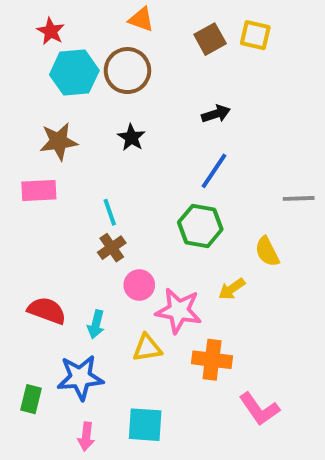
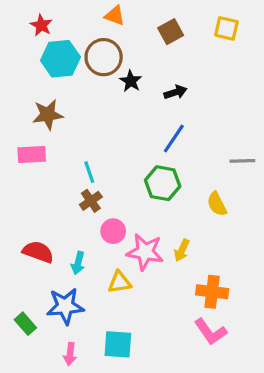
yellow square: (255, 35) -> (226, 28), moved
black star: (131, 137) -> (131, 81), moved
yellow arrow: (232, 289) -> (182, 250), moved, turned -30
orange cross: (212, 360) -> (212, 292), moved
green rectangle: (31, 399) -> (25, 324), turned -55

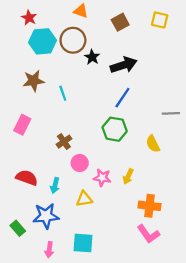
black arrow: (175, 92) -> (124, 65), size x1.6
pink rectangle: (32, 155) -> (22, 125), moved, turned -60
cyan line: (89, 172) -> (63, 93), moved
pink star: (145, 252) -> (102, 178), size x0.7

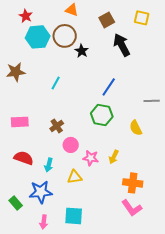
black arrow: (124, 65) -> (122, 45), moved, turned -100
brown star: (34, 81) -> (16, 72), moved
cyan line: (63, 93) -> (56, 83), turned 48
pink rectangle: (22, 125) -> (20, 122), moved, turned 60

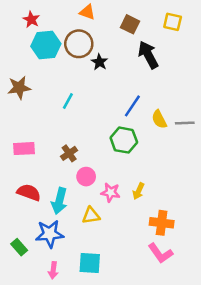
brown square: (107, 20) -> (130, 24), turned -35
yellow semicircle: (136, 128) -> (159, 119), moved
cyan arrow: (49, 165) -> (59, 201), size x1.5

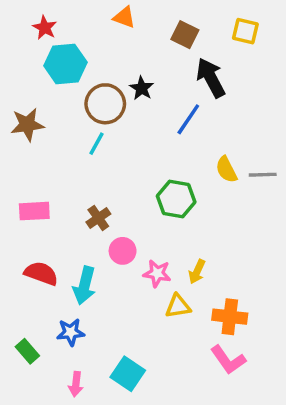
brown circle: (79, 44) -> (105, 104), moved
blue line: (132, 106) -> (188, 119), moved
yellow triangle: (91, 216) -> (178, 306), moved
blue star: (50, 234) -> (71, 332), size x0.7
cyan square: (90, 263) -> (128, 374), turned 30

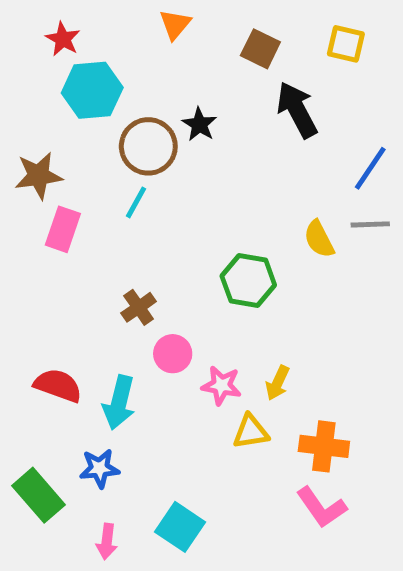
orange triangle: (124, 17) -> (175, 24), turned 50
blue line: (188, 119) -> (370, 168), moved
gray line: (263, 175) -> (370, 224), moved
pink rectangle: (34, 211) -> (63, 229), moved, turned -68
green rectangle: (27, 351) -> (38, 495), size x1.5

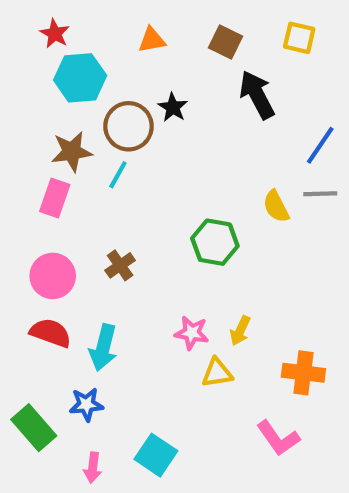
orange triangle: (175, 24) -> (152, 40), moved, turned 40
brown star: (38, 176) -> (72, 152), moved
pink circle: (173, 354) -> (53, 276), moved, size x1.4
orange cross: (324, 446) -> (303, 373), moved

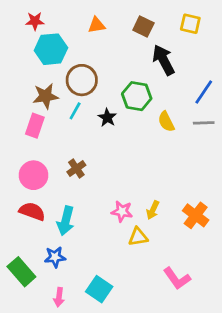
red star: (55, 34) -> (35, 21), turned -30
black star: (173, 107) -> (107, 118), moved
yellow semicircle: (276, 206) -> (166, 122), moved
green hexagon: (215, 242) -> (137, 96), moved
orange cross: (303, 373) -> (196, 215), moved, turned 30

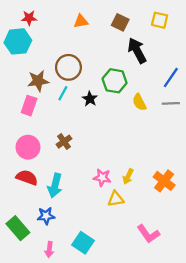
cyan hexagon: (51, 49) -> (18, 41), moved

